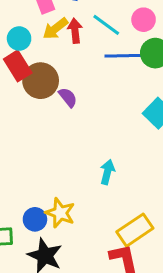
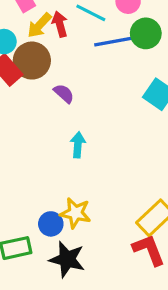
brown circle: (41, 81) -> (32, 61), moved
cyan arrow: (107, 172) -> (78, 145), moved

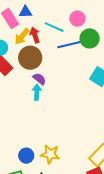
brown circle: (32, 61) -> (30, 58), moved
cyan arrow: (78, 145) -> (37, 92), moved
blue circle: (51, 224) -> (26, 156), moved

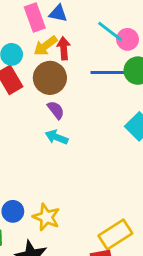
cyan line: (54, 27) -> (110, 31), moved
cyan arrow: (37, 92) -> (57, 137), moved, turned -84

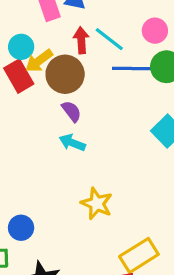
cyan line: (110, 31) -> (109, 39), moved
yellow arrow: (45, 46) -> (39, 61), moved
yellow star: (46, 217) -> (97, 204), moved

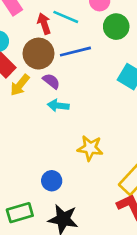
yellow arrow: (39, 61) -> (20, 85), moved
blue line: (132, 69) -> (75, 52), moved
blue circle: (21, 228) -> (52, 181), moved

